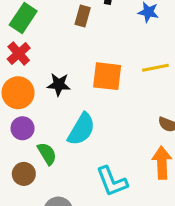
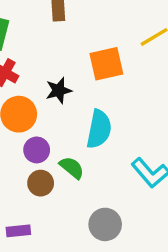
brown circle: (24, 174) -> (41, 183), moved

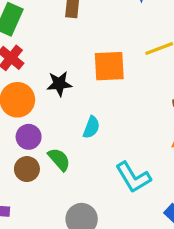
cyan semicircle: (99, 129) -> (91, 127), size x0.6

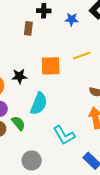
cyan semicircle: (91, 127) -> (39, 104), size x1.6

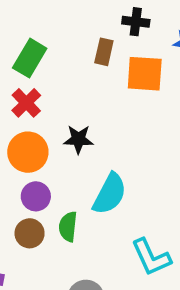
orange square: (51, 66) -> (145, 74), moved
green semicircle: (18, 123) -> (68, 227), turned -140

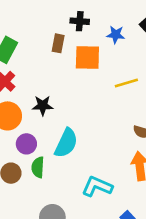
purple circle: (36, 196) -> (26, 144), moved
cyan L-shape: (151, 257) -> (97, 186), turned 140

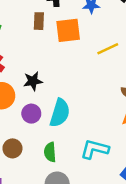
purple circle: (26, 144) -> (31, 114), moved
green semicircle: (38, 167) -> (50, 152), moved

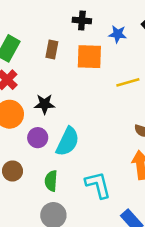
brown rectangle: (39, 21) -> (52, 49), moved
cyan L-shape: (95, 149) -> (98, 185), turned 52

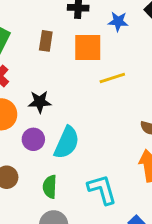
yellow line: (128, 82) -> (112, 78), moved

